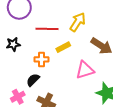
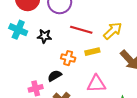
pink triangle: (85, 70) -> (96, 84), moved

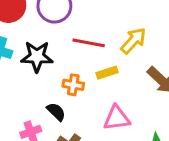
black star: (44, 36) -> (37, 57), size x1.5
black semicircle: (55, 76) -> (56, 112), turned 80

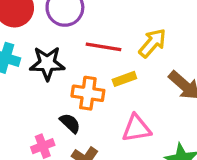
orange cross: (73, 85) -> (88, 93), size x1.4

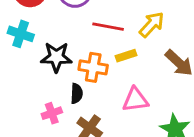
black star: (47, 63) -> (56, 57), moved
black semicircle: (70, 123) -> (77, 93), turned 48

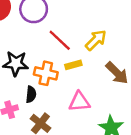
red line: (108, 27) -> (60, 40), turned 30

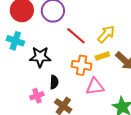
yellow rectangle: (73, 65) -> (102, 56), moved
orange cross: (46, 73) -> (82, 65), moved

